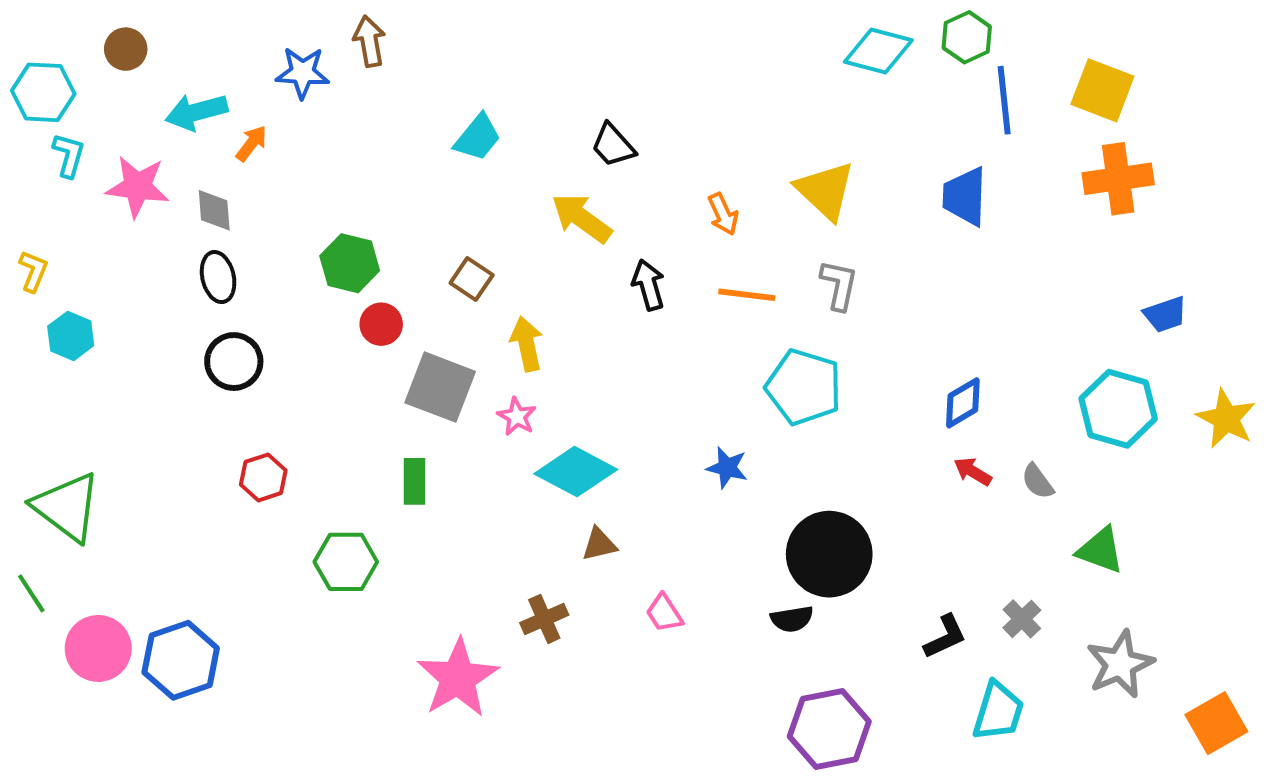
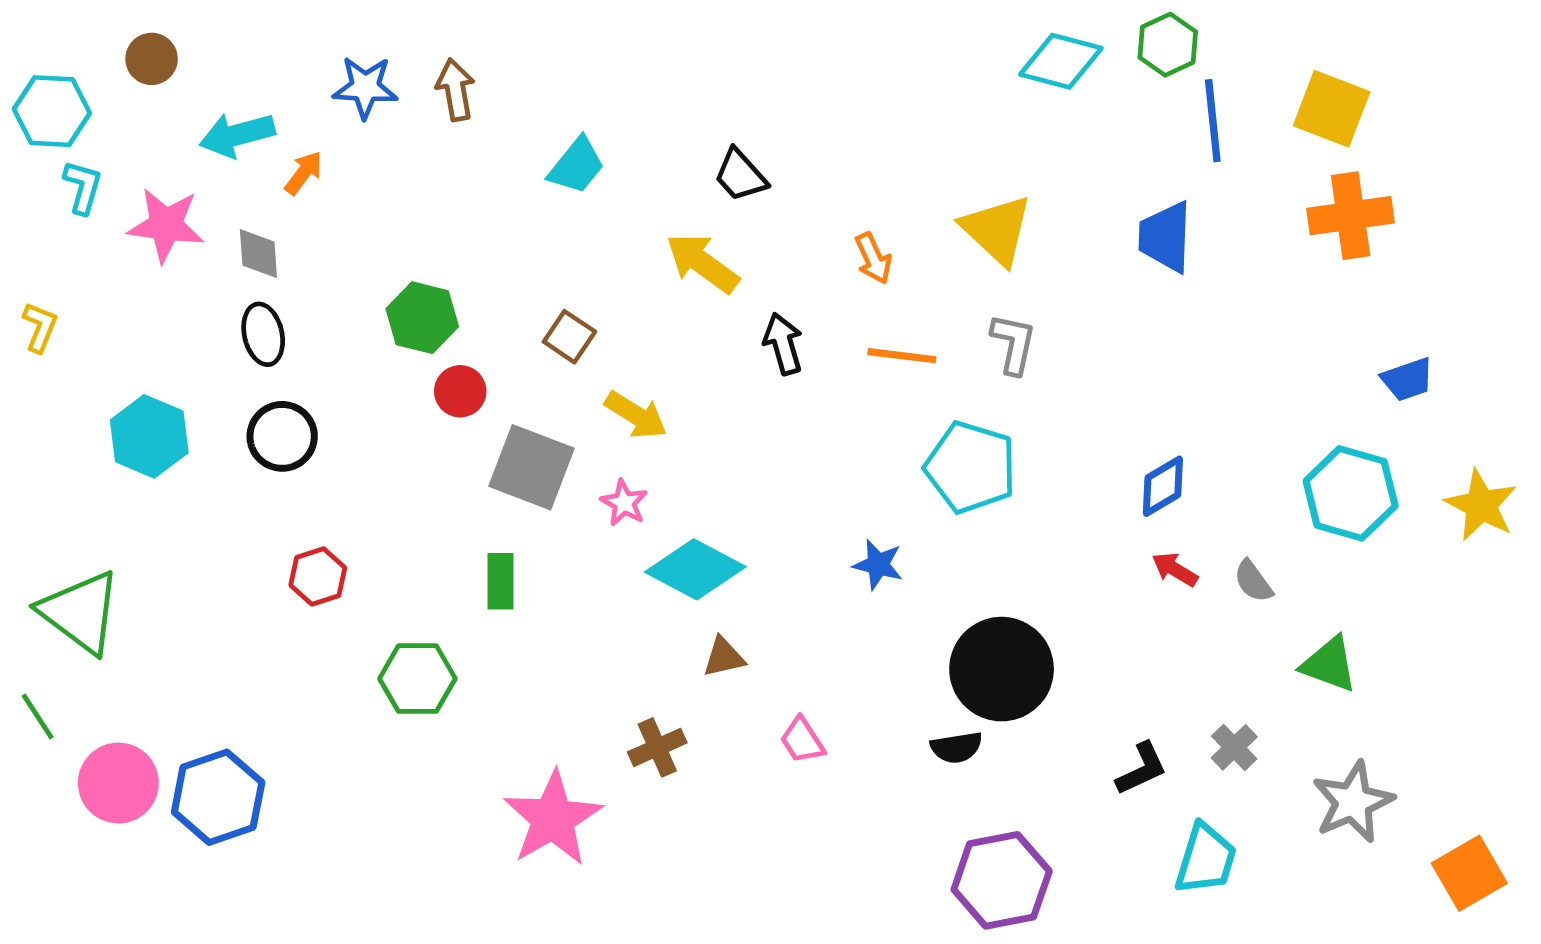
brown arrow: (369, 41) -> (455, 90), moved
cyan hexagon: (71, 336) -> (149, 436), moved, size x1.4
yellow arrow: (527, 344) -> (636, 415), turned 134

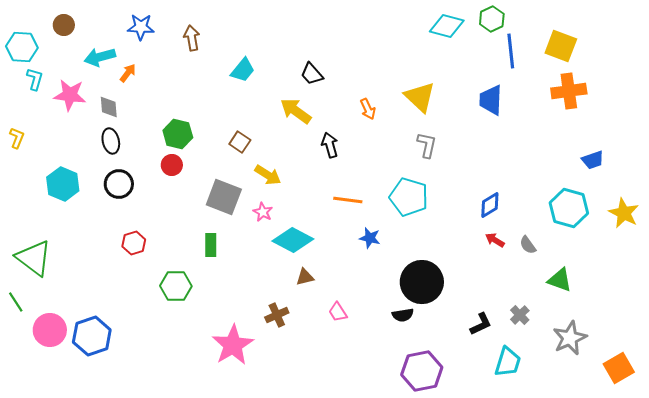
blue star: (365, 87) -> (141, 27), moved
orange line: (902, 356) -> (348, 200), moved
red circle: (460, 391) -> (172, 165), moved

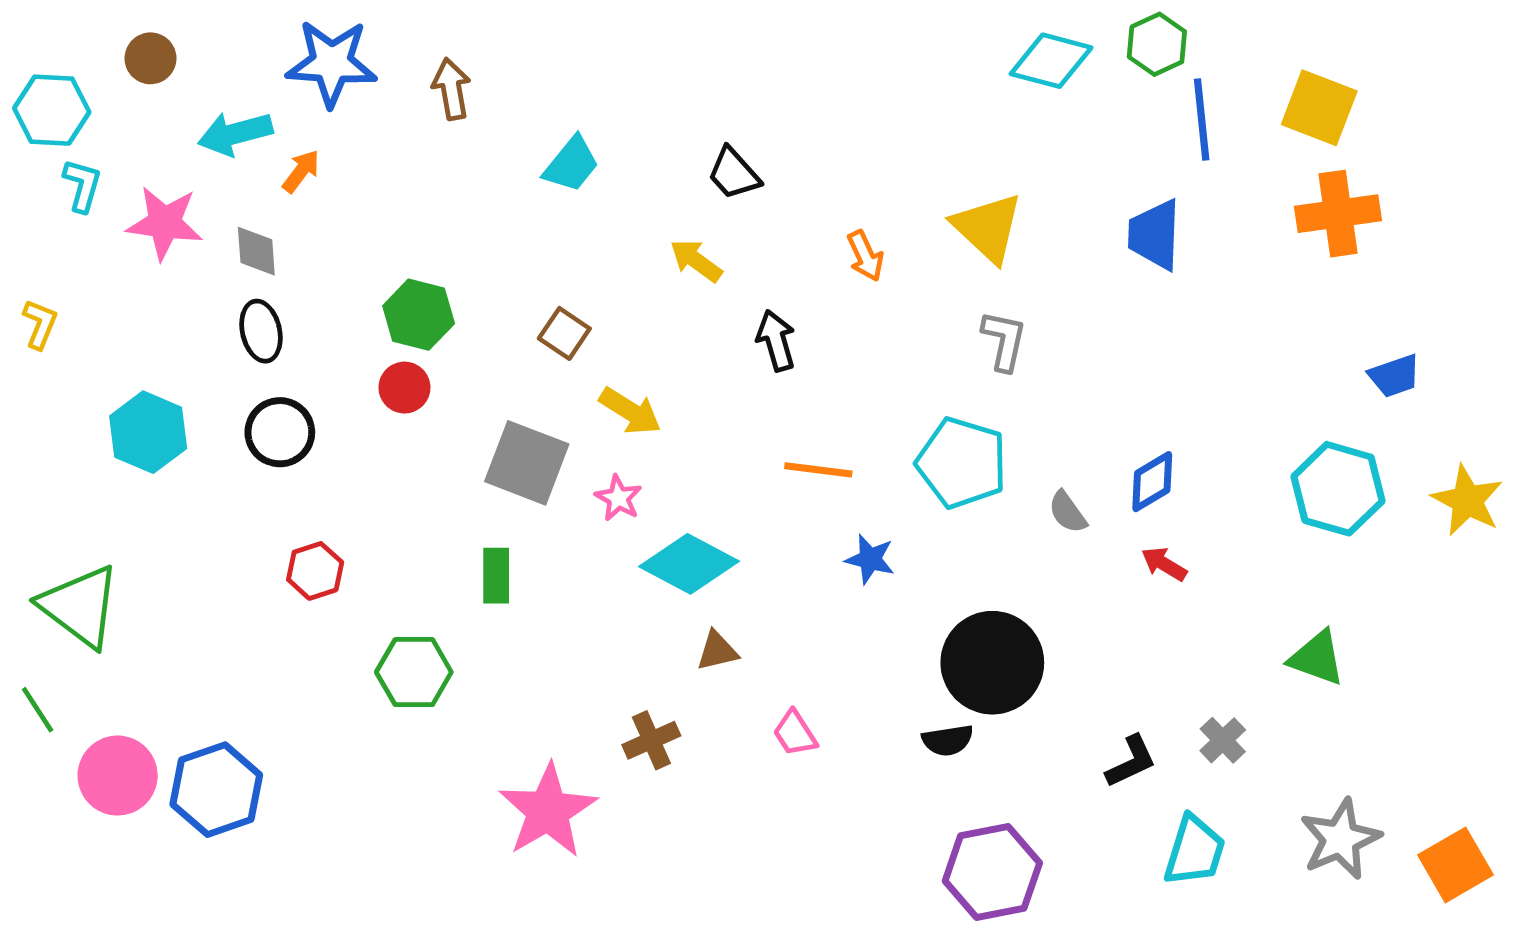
blue star: (141, 27) -> (332, 63), size x1.4
yellow arrow: (296, 111) -> (696, 261), size x0.7
gray semicircle: (528, 245) -> (1068, 512), moved
gray star: (570, 338) -> (1340, 839), moved

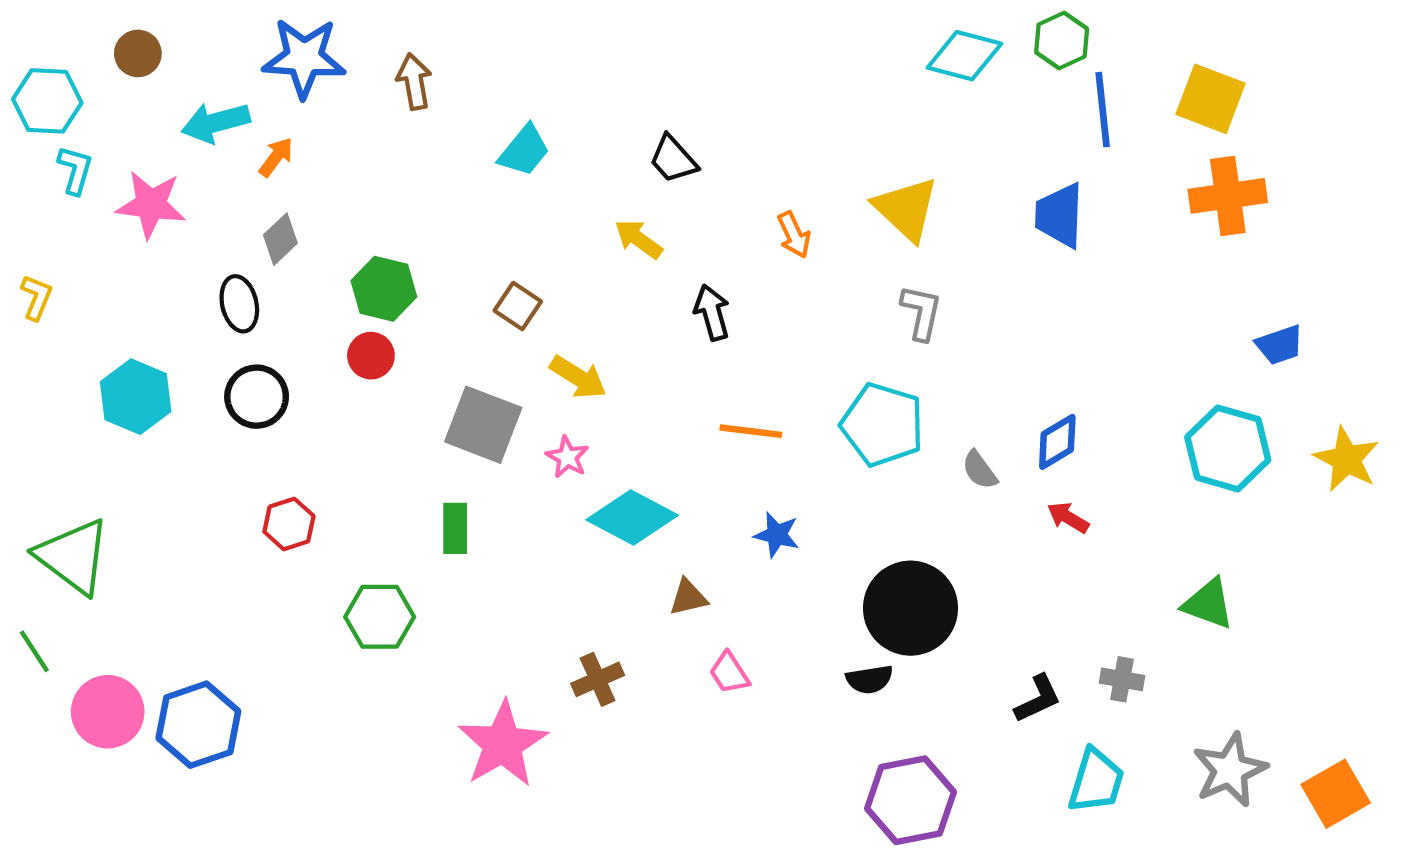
gray diamond: (256, 251) -> (280, 239), moved, turned 51
blue star: (870, 559) -> (777, 535), moved
brown triangle: (717, 651) -> (688, 597), moved
gray cross: (1223, 740) -> (1122, 679), turned -36

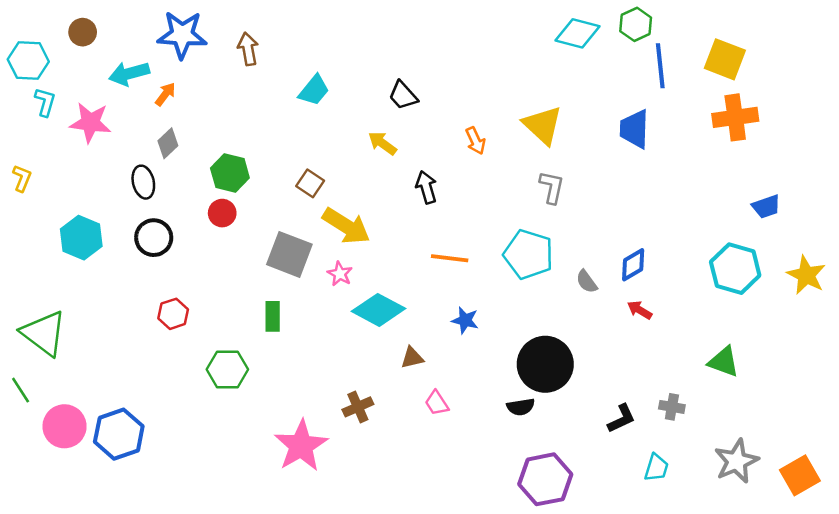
yellow arrow: (578, 377) -> (346, 226), size x1.4
cyan trapezoid: (1096, 781) -> (656, 468), size x0.7

